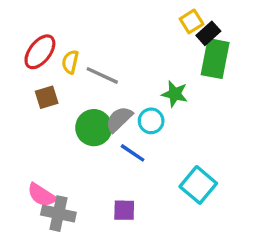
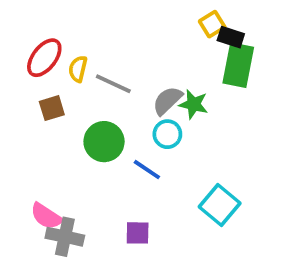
black rectangle: (208, 33) -> (231, 37), turned 60
gray semicircle: (119, 119) -> (167, 101), moved

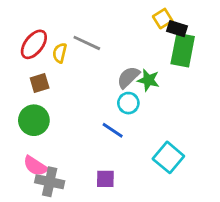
gray line: (113, 84) -> (87, 43), moved
green circle: (104, 142) -> (34, 120), moved

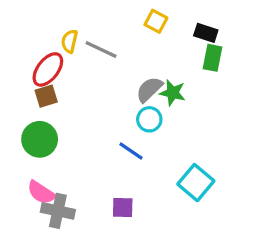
yellow square: (163, 19) -> (156, 21), moved, turned -30
red ellipse: (34, 44) -> (48, 69), moved
green rectangle: (183, 50) -> (213, 58), size x0.7
yellow semicircle: (60, 53) -> (69, 41), moved

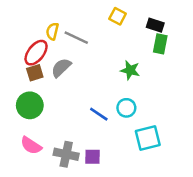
gray semicircle: (149, 89) -> (61, 68), moved
cyan circle: (149, 119) -> (126, 108), moved
cyan square: (196, 183) -> (148, 138), turned 36
gray cross: (58, 211) -> (66, 154), moved

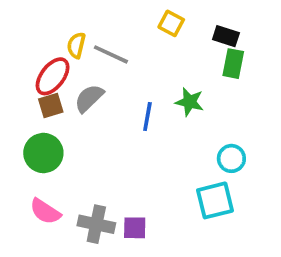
cyan circle: (126, 108) -> (231, 158), moved
blue line: (99, 114) -> (147, 116), moved, turned 66

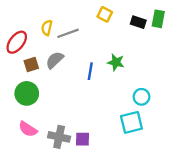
gray line: (111, 54) -> (68, 33), turned -45
green rectangle: (233, 64) -> (158, 19), moved
red ellipse: (53, 76) -> (17, 42), moved

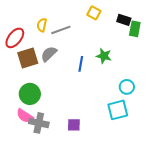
green rectangle: (158, 19) -> (135, 29), moved
brown square: (31, 64) -> (28, 58), size x1.5
green circle: (27, 93) -> (30, 94), moved
gray cross: (59, 137) -> (39, 123), moved

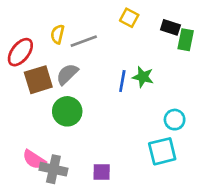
blue line: (81, 64) -> (122, 81), moved
green circle: (30, 94) -> (67, 111), moved

